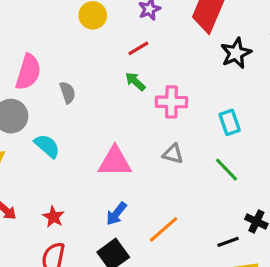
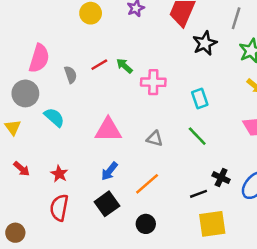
red line: (138, 48) -> (99, 65), moved
gray triangle: (173, 154) -> (155, 139), moved

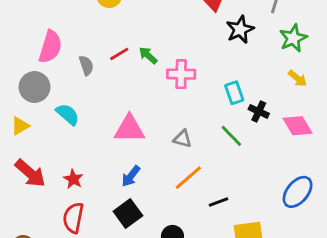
yellow triangle: (13, 127) -> (20, 126), turned 36
red arrow: (22, 169) -> (30, 173), size x1.6
black cross: (221, 178) -> (259, 111), moved
orange line: (147, 184) -> (188, 178), moved
black line: (198, 194) -> (218, 202), moved

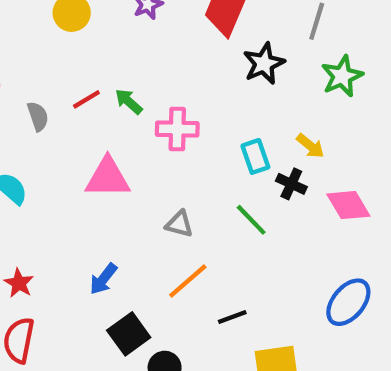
yellow arrow: (298, 78) -> (310, 146), moved
pink triangle: (129, 129) -> (108, 178), moved
black square: (128, 213) -> (129, 334), moved

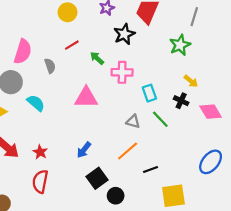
black star: (264, 63) -> (124, 34), moved
green star: (342, 76) -> (180, 45), moved
red line: (86, 99) -> (72, 45), moved
cyan rectangle: (255, 156) -> (149, 93), moved
gray triangle: (179, 224) -> (133, 121), moved

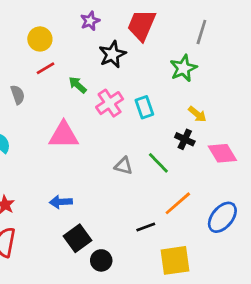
yellow circle: (68, 12) -> (40, 39), moved
pink cross: (122, 72) -> (110, 103), turned -35
cyan rectangle: (149, 93) -> (144, 107), moved
blue arrow: (84, 150) -> (61, 202), turned 49
orange line: (128, 151) -> (178, 203), moved

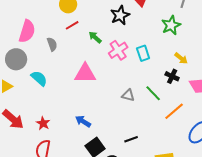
blue arrow: (61, 202) -> (83, 121), turned 35
orange line: (178, 203) -> (174, 111), moved
black line: (146, 227) -> (131, 139), moved

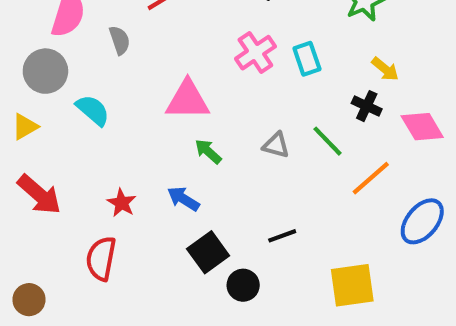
green arrow: (95, 37) -> (208, 151), moved
red star: (43, 123) -> (122, 203), moved

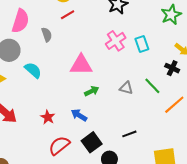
green arrow: (208, 151) -> (92, 91), turned 112
red semicircle: (101, 258) -> (59, 145), moved, turned 40

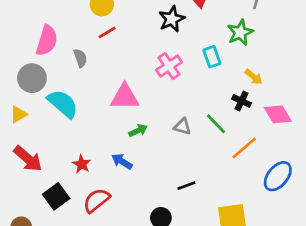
cyan rectangle: (142, 44) -> (212, 57), moved
cyan semicircle: (33, 70) -> (63, 104), size x1.4
black square: (92, 142) -> (56, 196), moved

